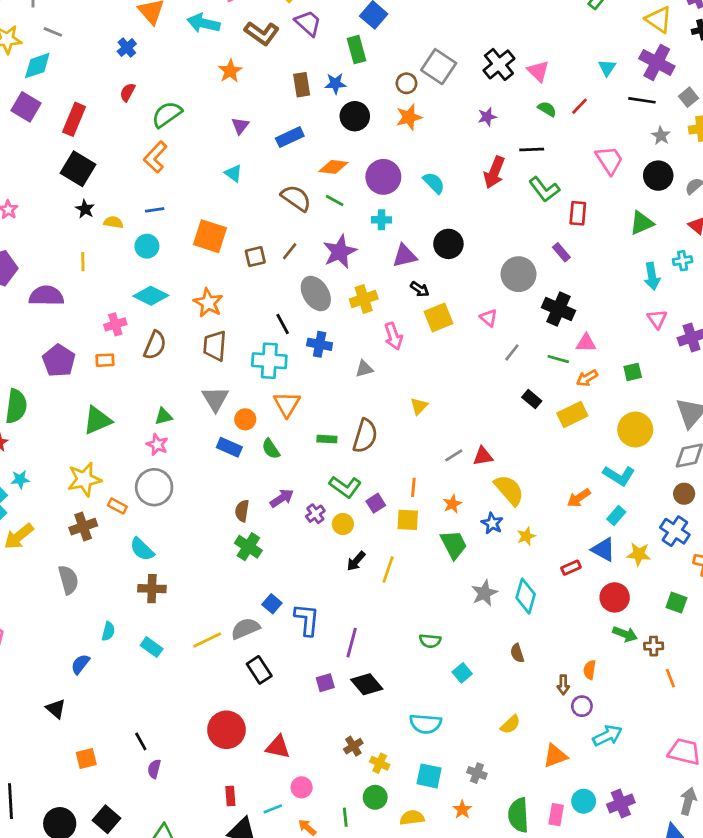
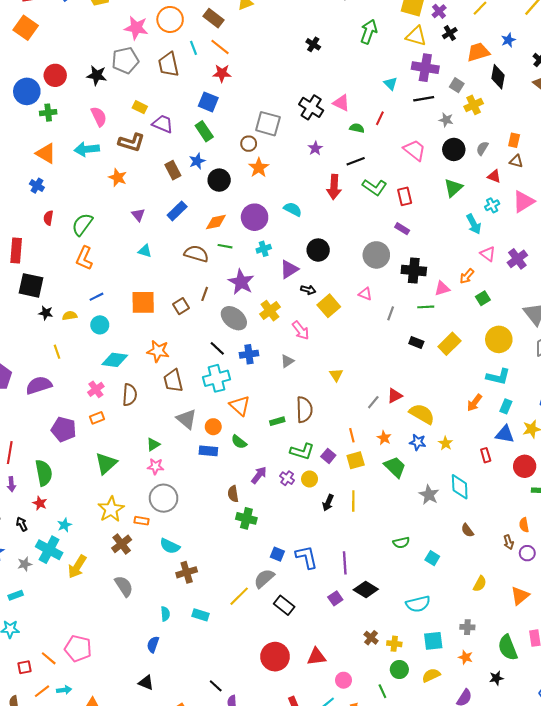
orange arrow: (587, 378) -> (467, 276), moved
red rectangle: (571, 568) -> (486, 455), turned -64

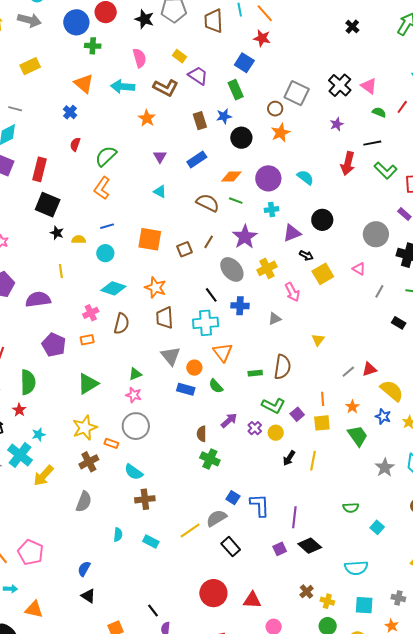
gray semicircle: (124, 586) -> (84, 502), turned 45
blue semicircle: (153, 644) -> (84, 569), moved

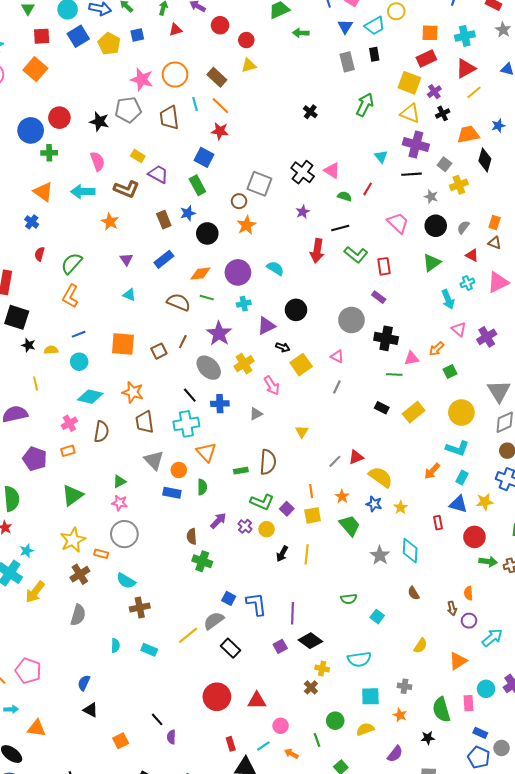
gray line: (379, 291) -> (337, 387), moved
green semicircle: (216, 386) -> (202, 487), turned -133
yellow cross: (327, 601) -> (322, 668), moved

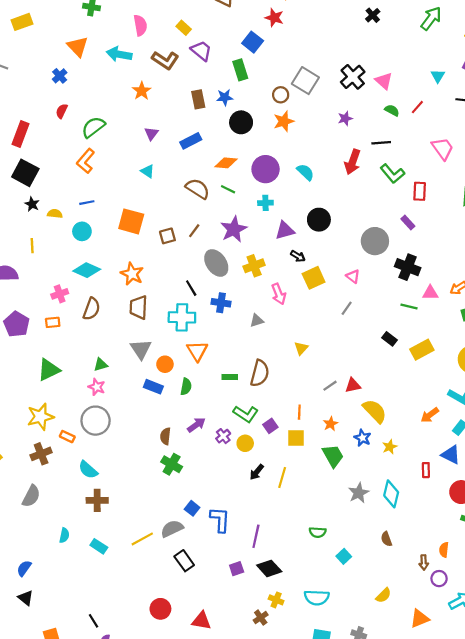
red circle: (217, 697) -> (160, 609), size x0.7

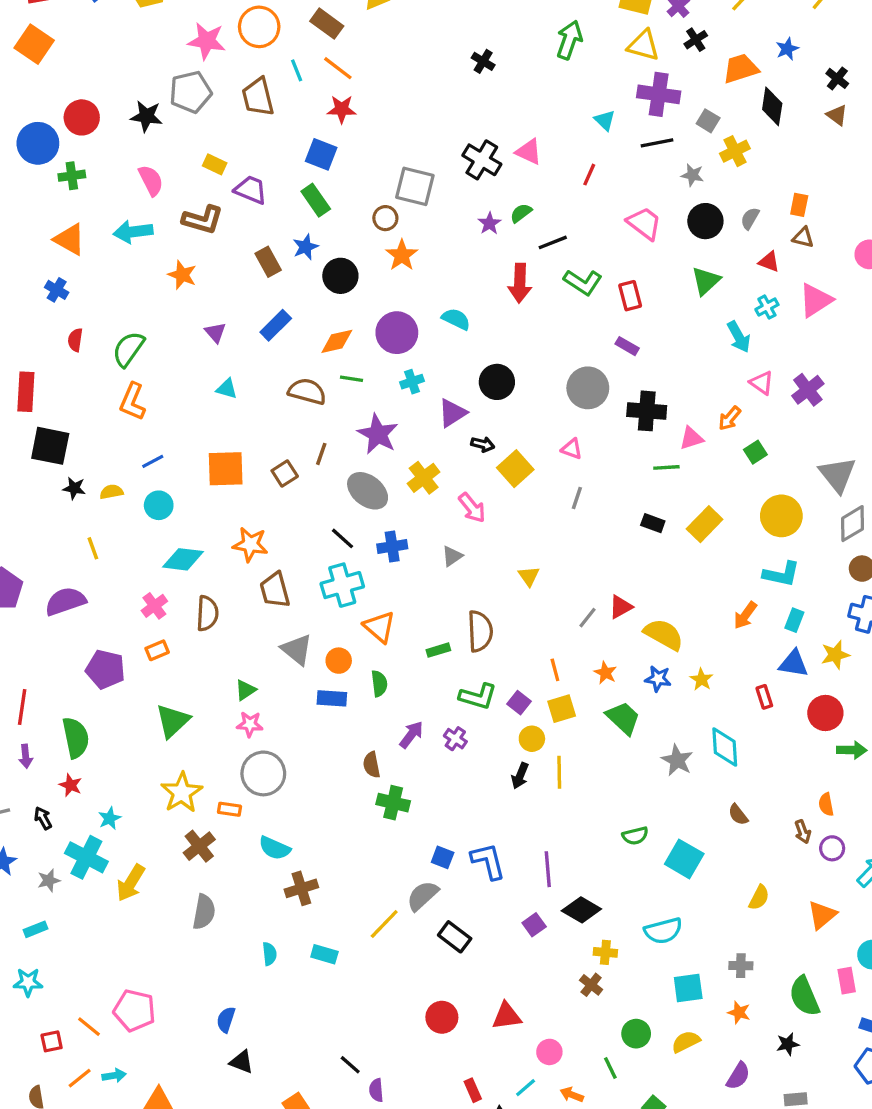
green semicircle: (392, 110) -> (521, 213), moved, turned -48
yellow circle: (245, 443) -> (532, 739), moved
cyan square: (344, 556) -> (684, 859), size x1.6

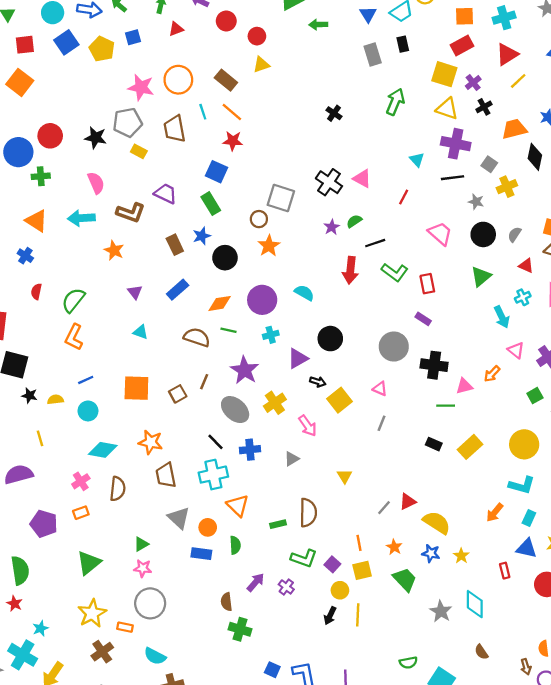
yellow rectangle: (215, 164) -> (139, 151), moved
green square: (755, 452) -> (535, 396), moved

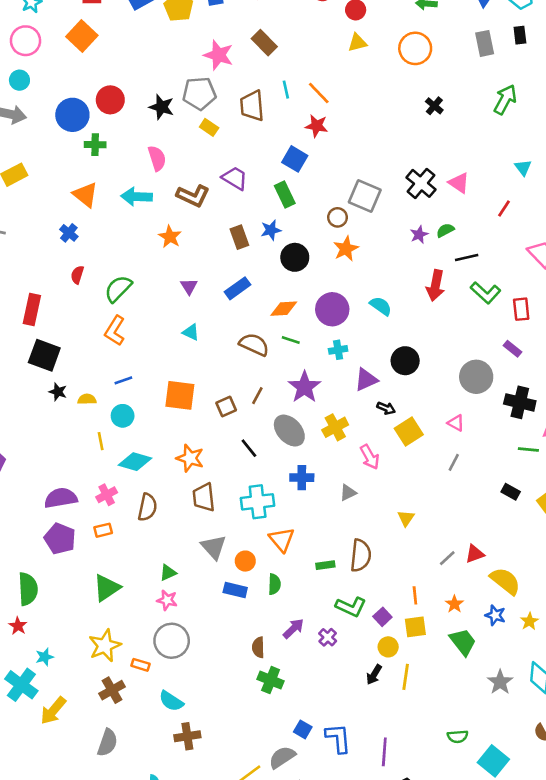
orange circle: (178, 80) -> (415, 48), moved
brown rectangle: (226, 80) -> (264, 43), moved
yellow line: (40, 438) -> (101, 441), moved
black line: (215, 442) -> (249, 448), moved
purple semicircle: (19, 474) -> (61, 498), moved

